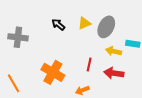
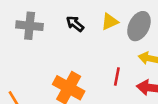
gray cross: (18, 37) -> (30, 26), moved

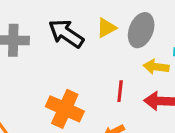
black arrow: (75, 24) -> (66, 34), size x1.6

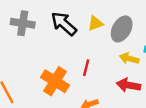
red line: (120, 91) -> (86, 68), moved

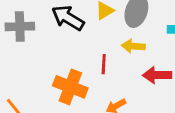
yellow arrow: (129, 59) -> (133, 46), moved

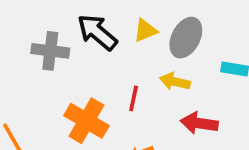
gray cross: (20, 26) -> (50, 51), moved

